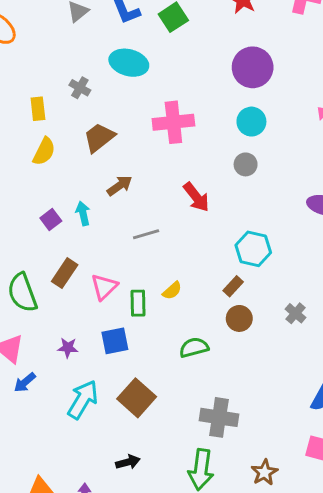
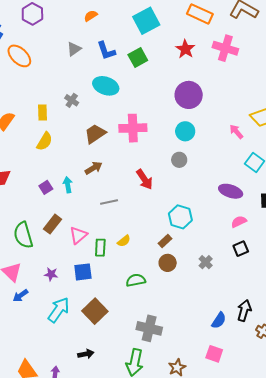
brown trapezoid: (99, 137) -> (95, 134), moved

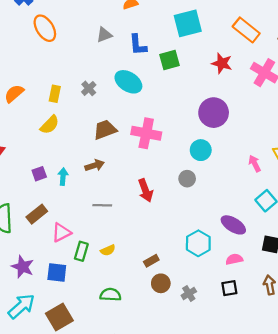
red star: (185, 49) -> (222, 63), turned -30
cyan hexagon: (180, 217) -> (198, 243), moved
brown circle: (168, 263) -> (161, 283), moved
purple star: (51, 274) -> (23, 267), size x1.5

